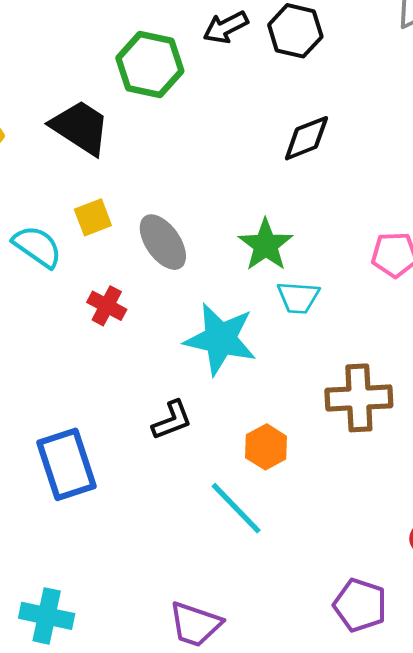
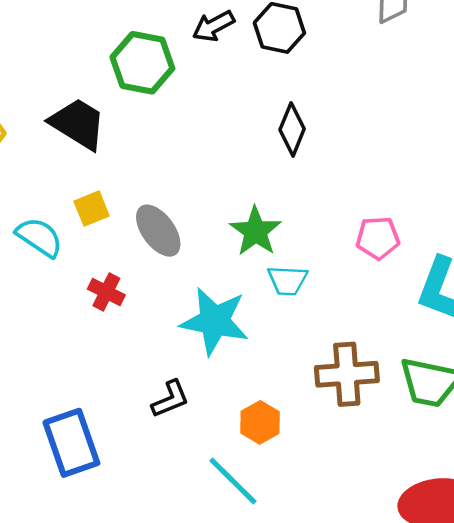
black diamond: (306, 138) -> (292, 129), turned -45

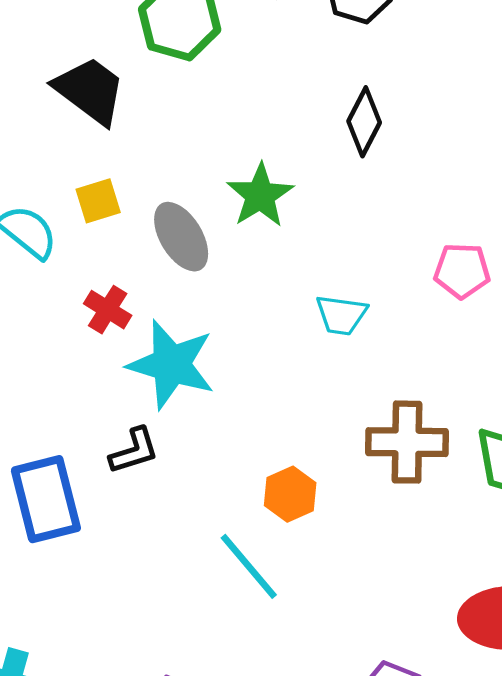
green star: (256, 231) -> (260, 195), moved
cyan star: (215, 321) -> (171, 364), moved
black L-shape: (170, 399) -> (134, 451), moved

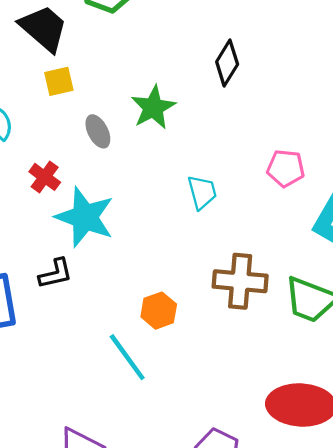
yellow square: (98, 201) -> (59, 81), moved
gray ellipse: (181, 237) -> (98, 131), size x0.7
cyan trapezoid: (341, 315) -> (202, 192), turned -117

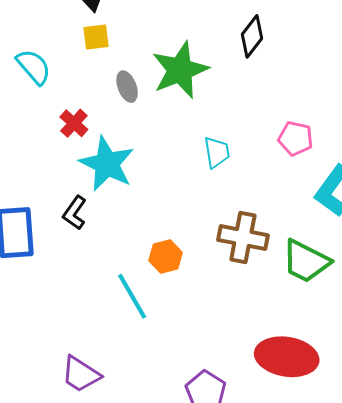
green star: (153, 108) -> (180, 70), size x1.4
black L-shape: (56, 274) -> (75, 213), turned 132

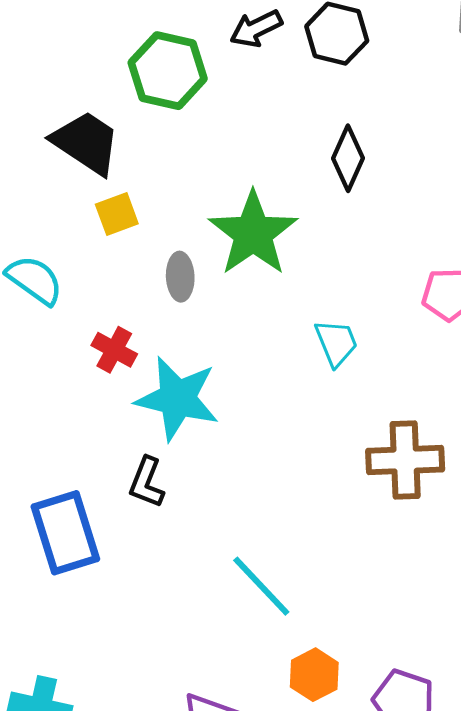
gray ellipse: (127, 87) -> (180, 277), turned 32
orange hexagon: (166, 257) -> (314, 675), moved

